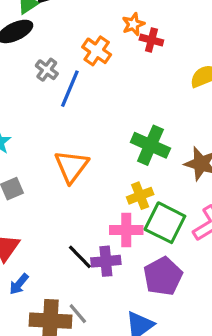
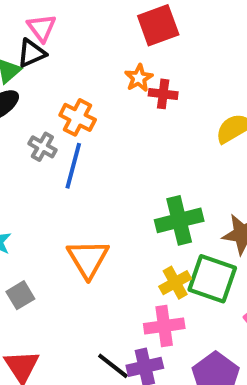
orange cross: (97, 51) -> (78, 117), moved
green cross: (150, 145) -> (179, 220), turned -30
green square: (165, 223) -> (212, 279), moved

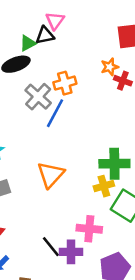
orange cross: (78, 117) -> (65, 83), turned 35
gray cross: (42, 147) -> (38, 97), size x1.5
yellow cross: (175, 283) -> (104, 186), moved

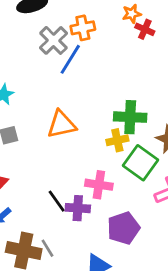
orange triangle: (51, 175) -> (61, 124), turned 32

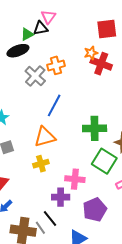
red cross: (145, 29) -> (101, 64), size x1.5
blue line: (70, 59) -> (54, 105), moved
yellow cross: (117, 140) -> (41, 164), moved
black line: (57, 201) -> (50, 218), moved

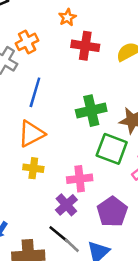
red cross: (101, 64) -> (85, 46), moved
yellow cross: (41, 164) -> (33, 168), turned 35
purple cross: (61, 197) -> (66, 205), turned -30
gray line: (40, 228) -> (72, 245), moved

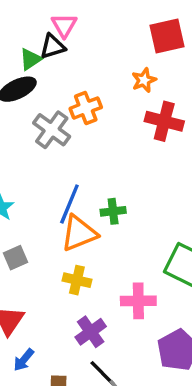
blue line: (35, 92) -> (69, 204), moved
green cross: (91, 111) -> (113, 211), moved, size x0.6
purple cross: (66, 205) -> (91, 332), moved

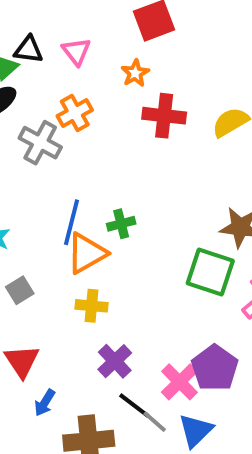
pink triangle: (64, 25) -> (76, 51), moved
black triangle: (53, 46) -> (28, 50), turned 32
pink cross: (138, 301) -> (180, 382), moved, turned -36

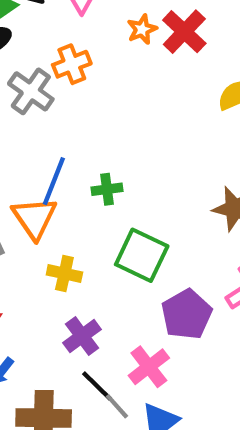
red cross: (164, 116) -> (184, 32), moved, turned 30
orange triangle: (87, 253) -> (34, 218), moved, turned -42
green square: (210, 272) -> (142, 255), moved
purple pentagon: (215, 368) -> (187, 314), moved

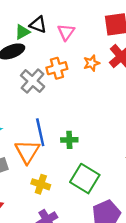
orange star: (142, 29) -> (91, 63), moved
blue line: (54, 181) -> (40, 132), turned -40

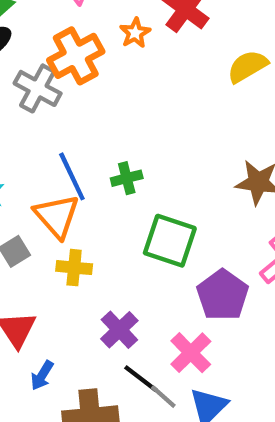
orange cross: (57, 68) -> (76, 56), size x1.4
yellow cross: (41, 184) -> (74, 268), moved

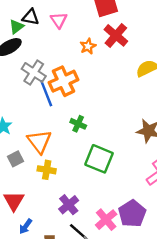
orange cross: (76, 56) -> (64, 81), moved
blue line: (72, 176) -> (46, 93), moved
green cross: (127, 178) -> (78, 124), turned 35
purple pentagon: (223, 295) -> (132, 214), moved

